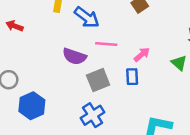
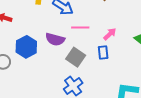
gray square: (98, 80) -> (76, 57), turned -30
blue hexagon: (32, 106) -> (26, 47), moved

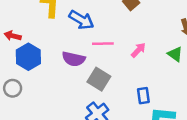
blue hexagon: (26, 47) -> (28, 57), moved
blue rectangle: (103, 53) -> (143, 96), moved

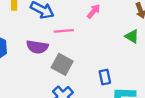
pink arrow: (138, 50) -> (94, 11), moved

